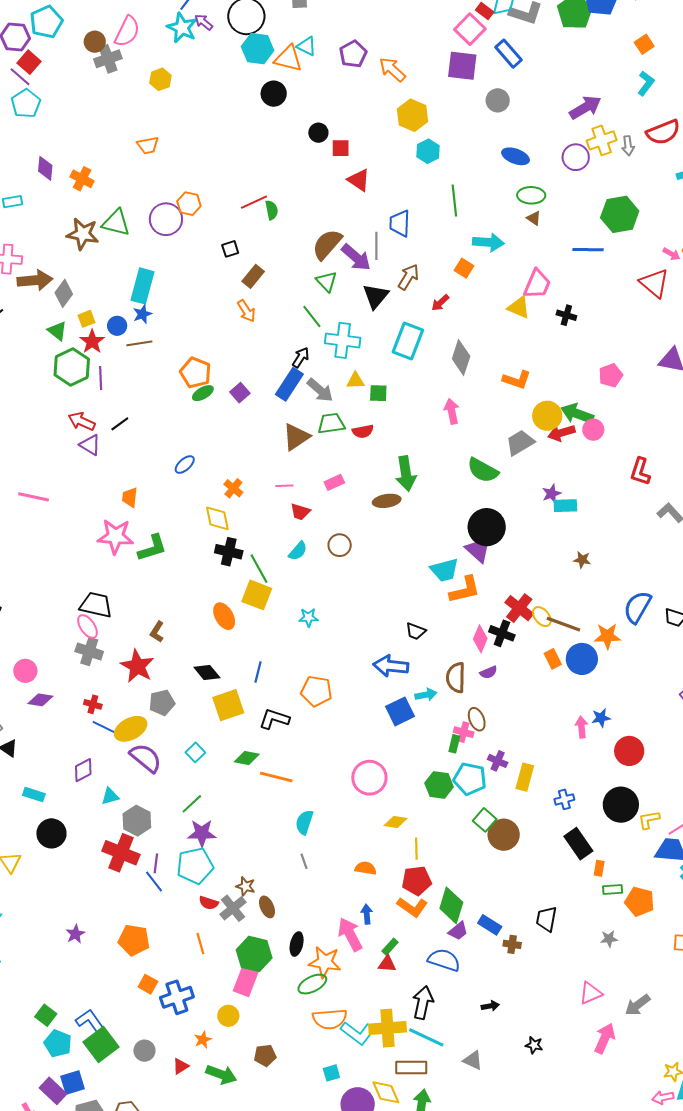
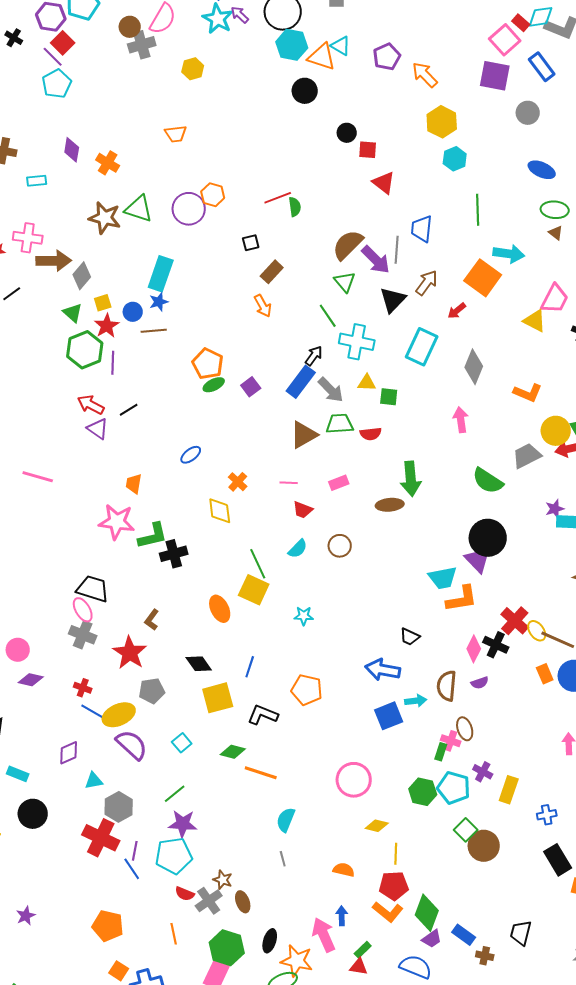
orange square: (464, 268) -> (483, 278), size x1.8
black cross: (229, 552) -> (174, 554), moved, turned -32
purple star: (75, 934) -> (26, 916), moved

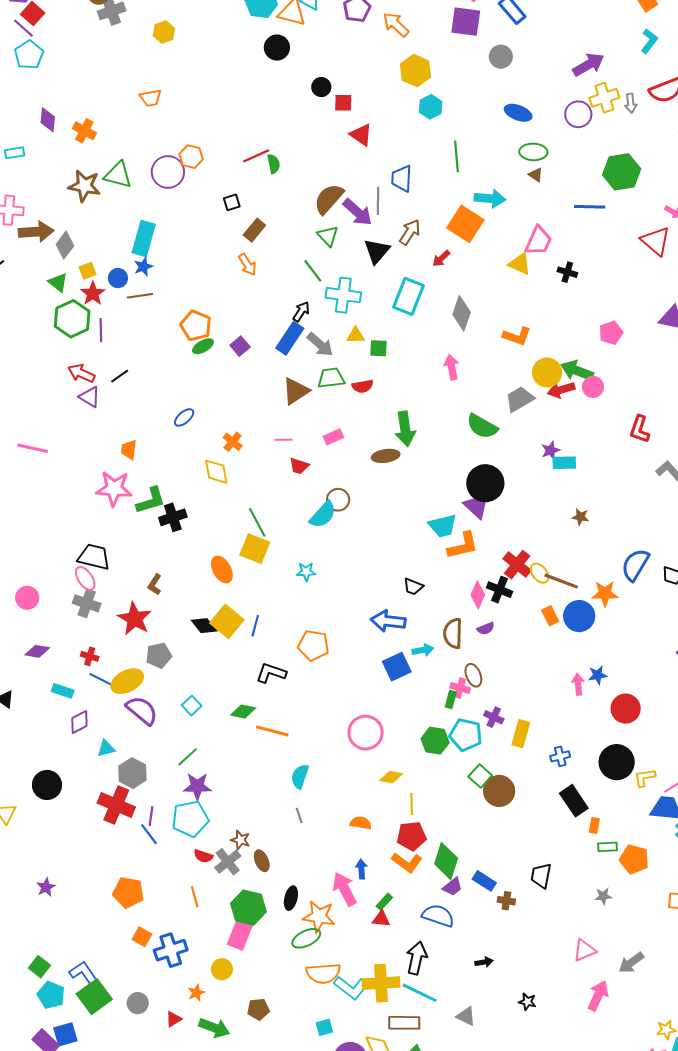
cyan semicircle: (298, 549) -> (323, 515), moved, size x1.4
pink circle: (18, 650) -> (27, 598), moved
yellow square: (218, 698) -> (227, 621), moved, turned -32
cyan rectangle: (18, 774) -> (63, 691), moved

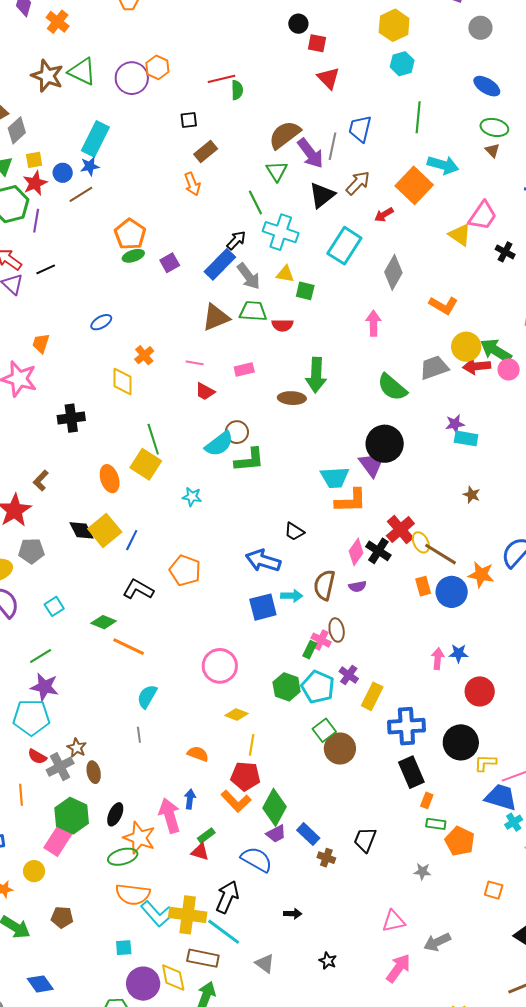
brown line: (140, 296) -> (81, 194), turned -35
green L-shape: (151, 501) -> (249, 460), moved
blue cross: (560, 756) -> (406, 726), size x1.8

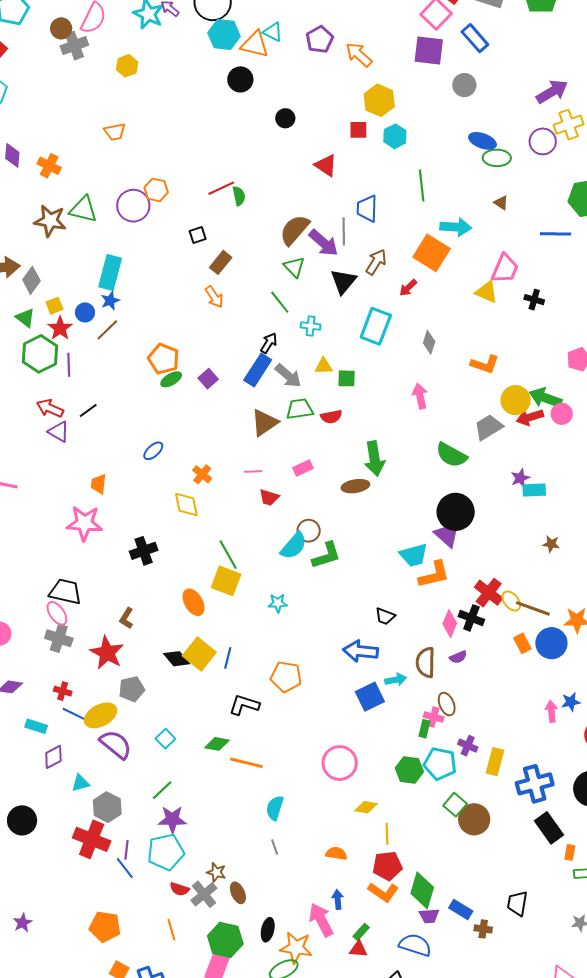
red square: (317, 43) -> (358, 130), moved
green ellipse: (494, 127) -> (497, 158), moved
cyan cross: (281, 232) -> (311, 326), size x0.6
gray diamond: (393, 272) -> (429, 342), size x0.7
purple trapezoid: (276, 834) -> (429, 916), turned 35

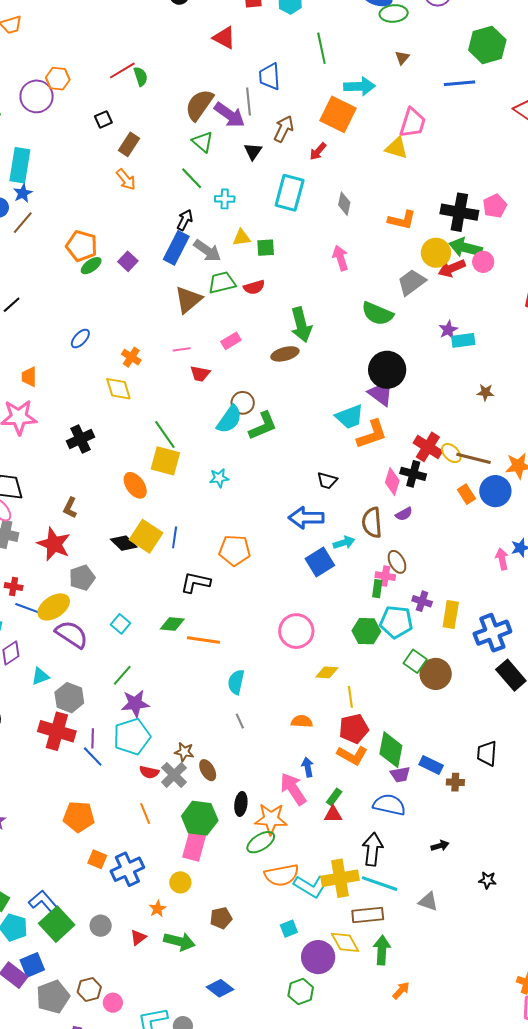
brown triangle: (501, 203) -> (402, 58), turned 42
black triangle: (343, 281) -> (253, 151), size x0.7
black cross: (534, 300) -> (459, 212), moved, size x1.8

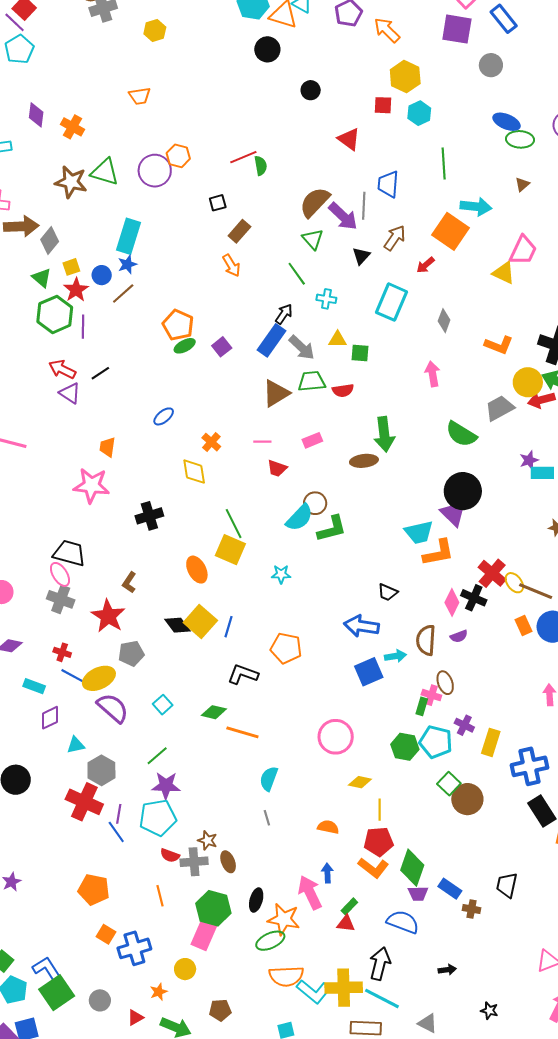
gray cross: (174, 775) -> (194, 862), turned 32

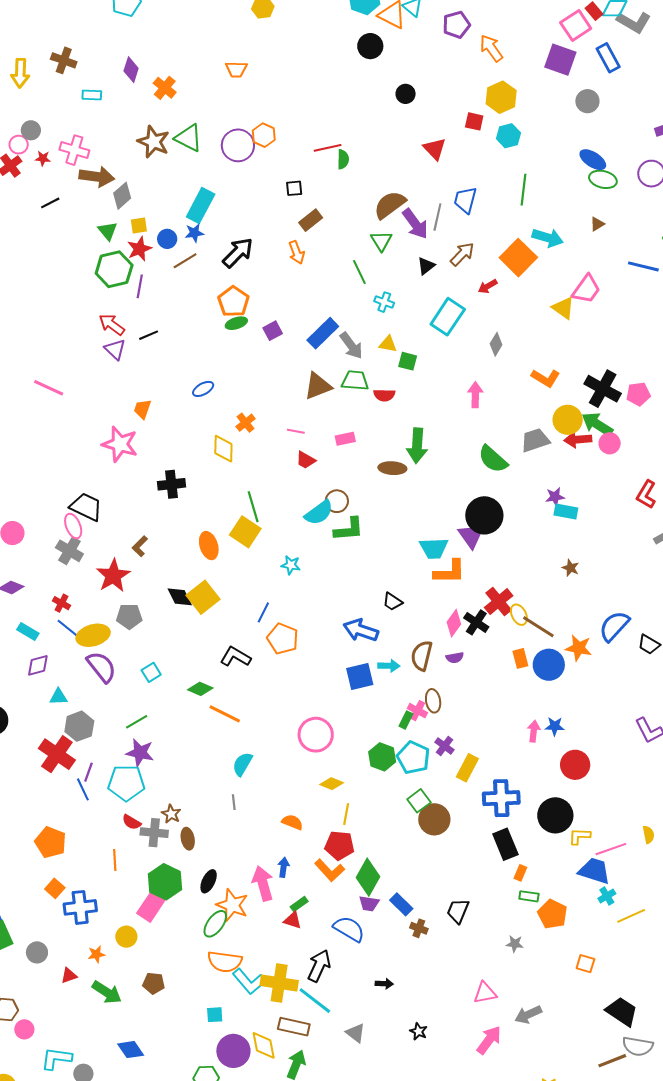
black arrow: (284, 314) -> (238, 253), moved, size x1.6
blue line: (229, 627) -> (263, 612), moved
green ellipse: (270, 941) -> (215, 924), turned -40

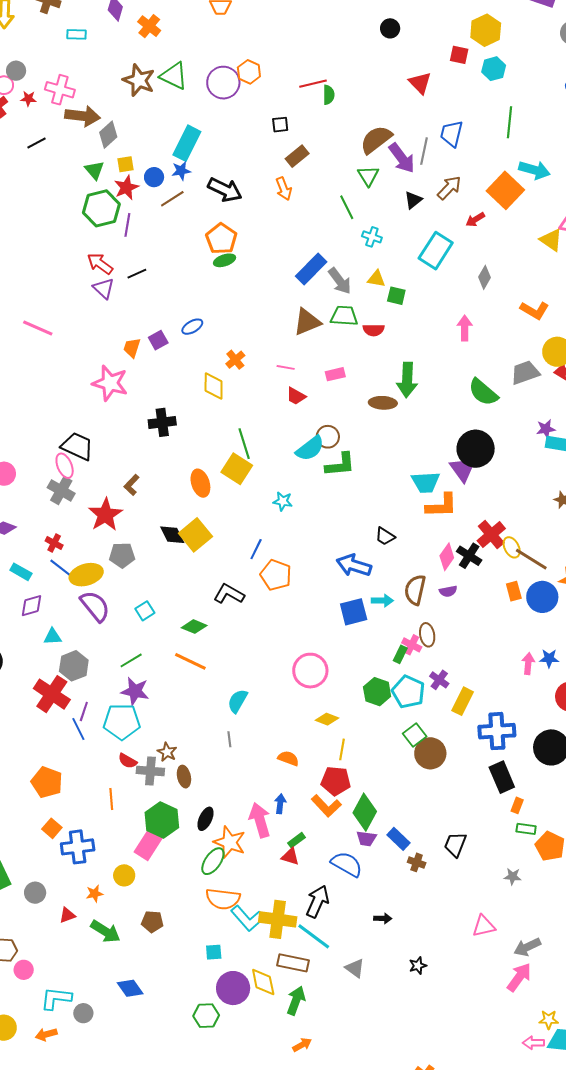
black arrow: (238, 253) -> (225, 190), turned 72
purple square: (273, 331) -> (158, 340), moved
orange line: (225, 714) -> (190, 661), moved
black star: (418, 1031) -> (418, 966), turned 30
pink arrow: (489, 1040) -> (519, 977), moved

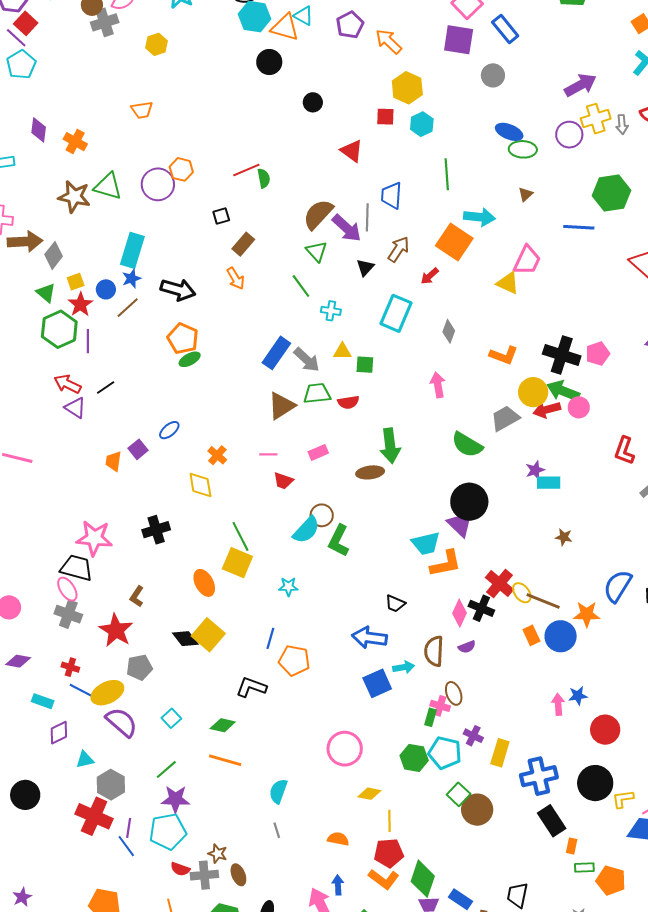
pink star: (110, 383) -> (94, 538), moved
green L-shape: (340, 465) -> (339, 541), turned 132

